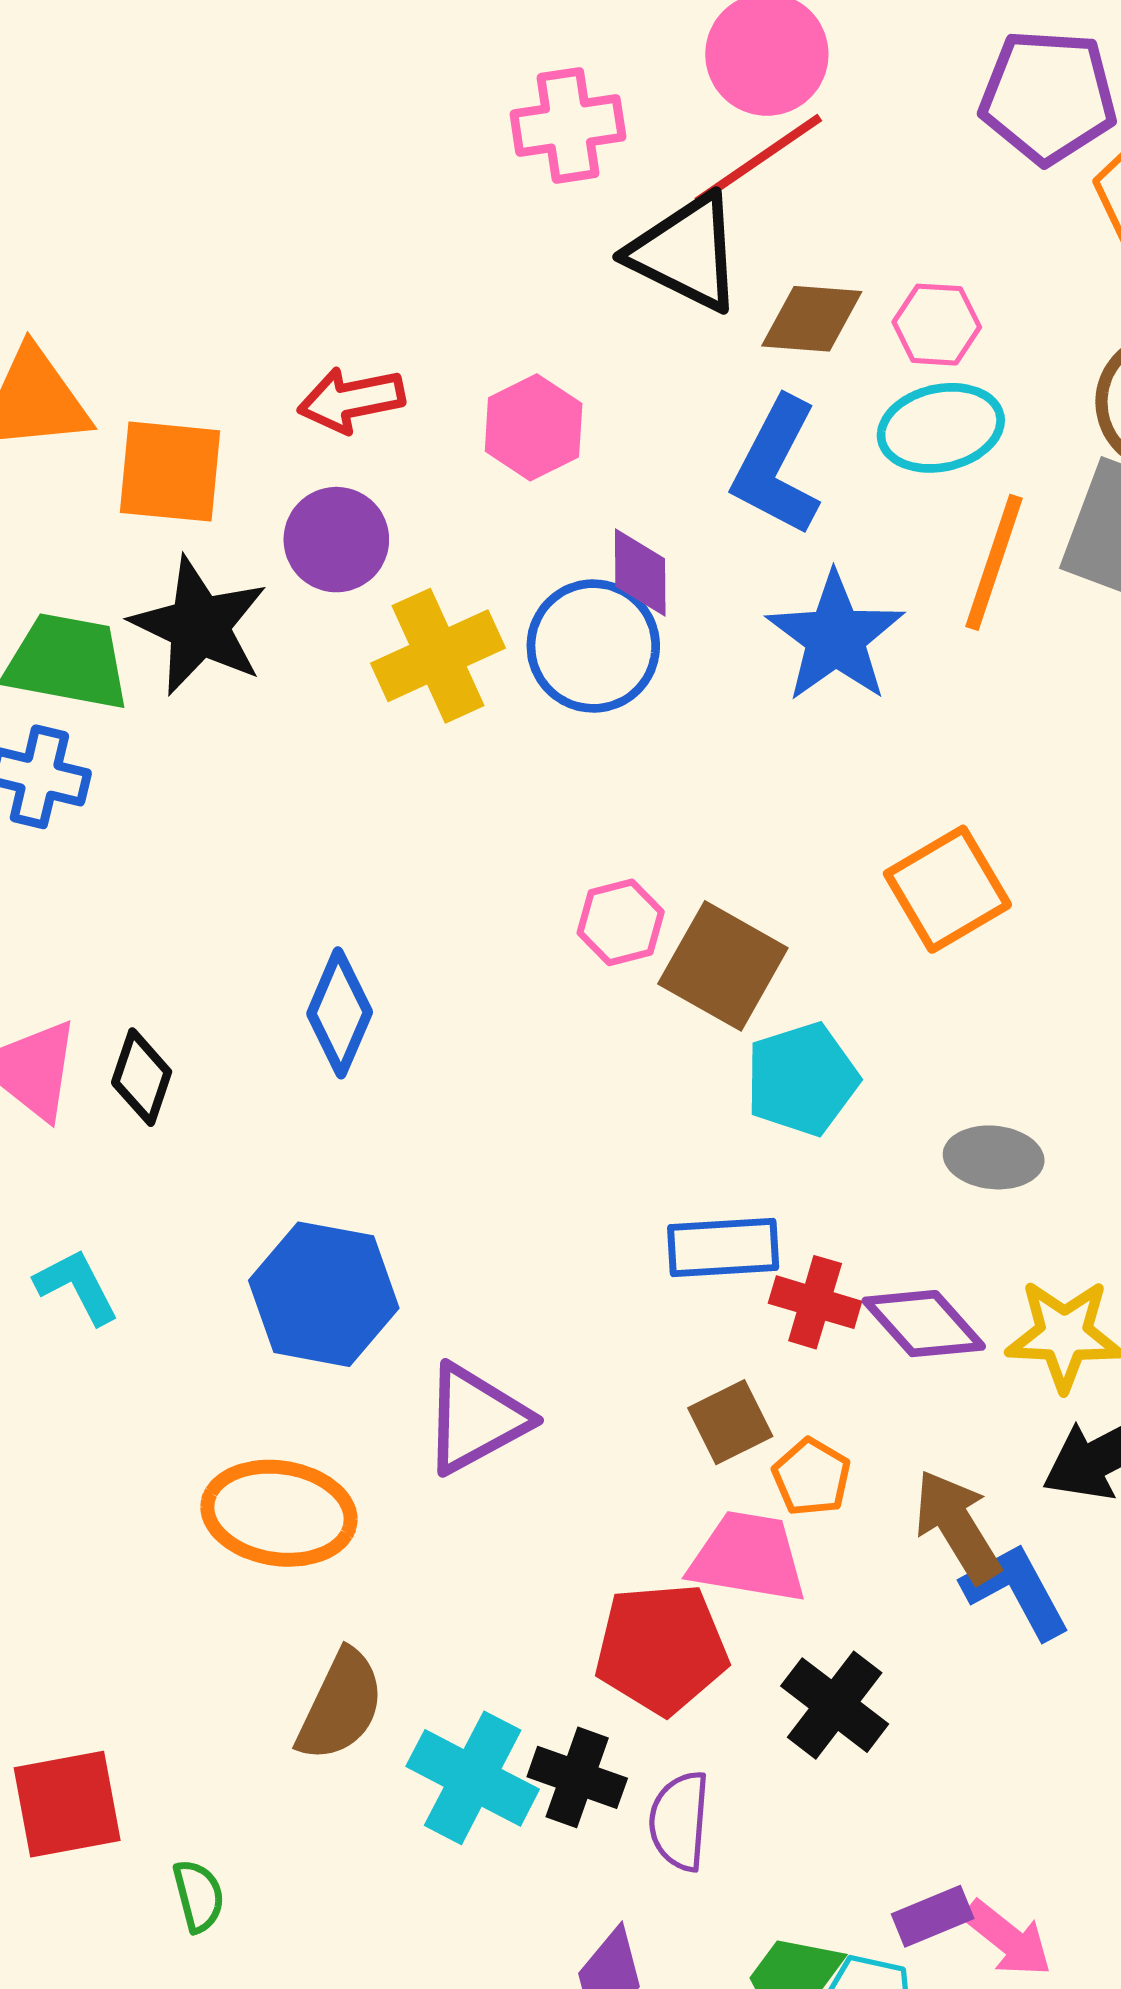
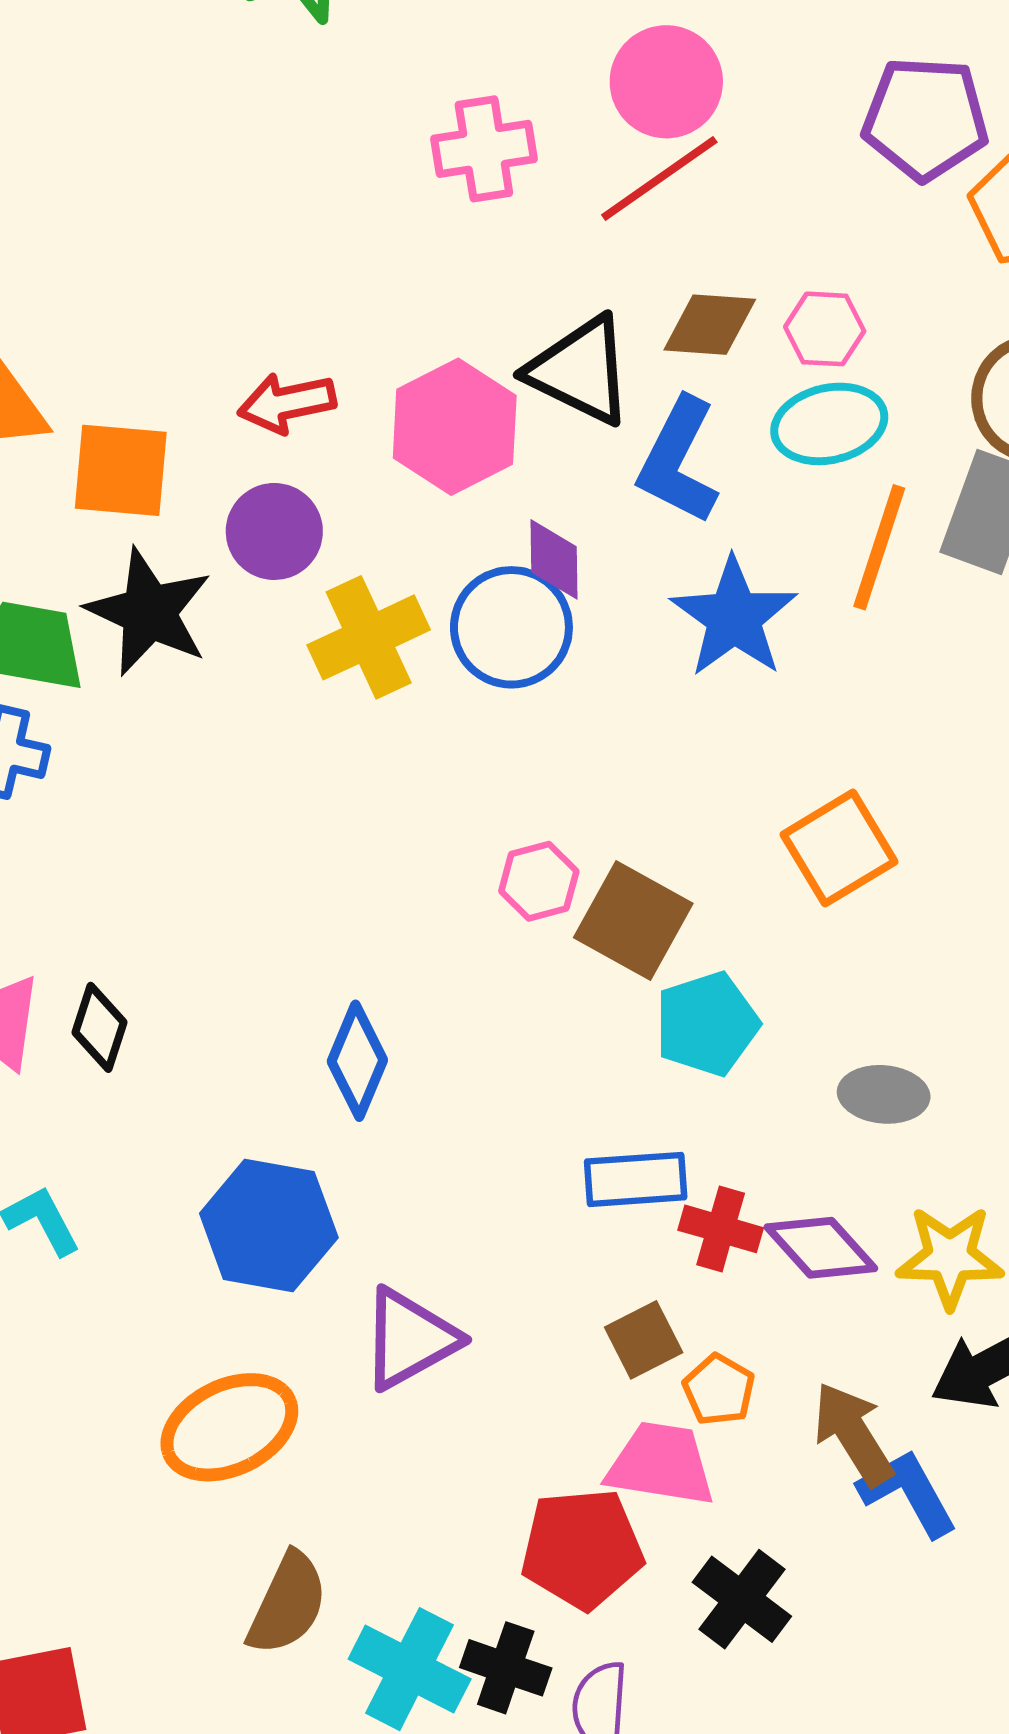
black triangle: (686, 253) -> (580, 371), moved
pink hexagon: (534, 427) -> (455, 427), size x1.4
blue diamond: (340, 1013) -> (357, 1061), moved
orange ellipse: (279, 1513) -> (229, 1427), turned -34

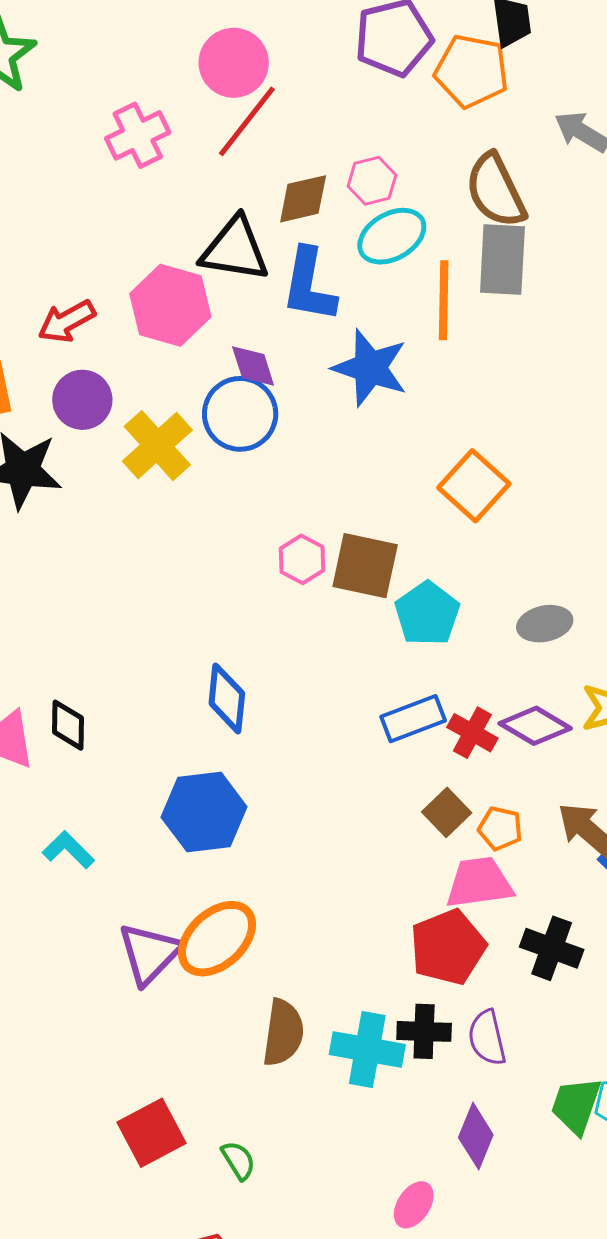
red cross: (721, 1229) -> (472, 733), turned 30
purple triangle: (409, 1339) -> (150, 953), moved

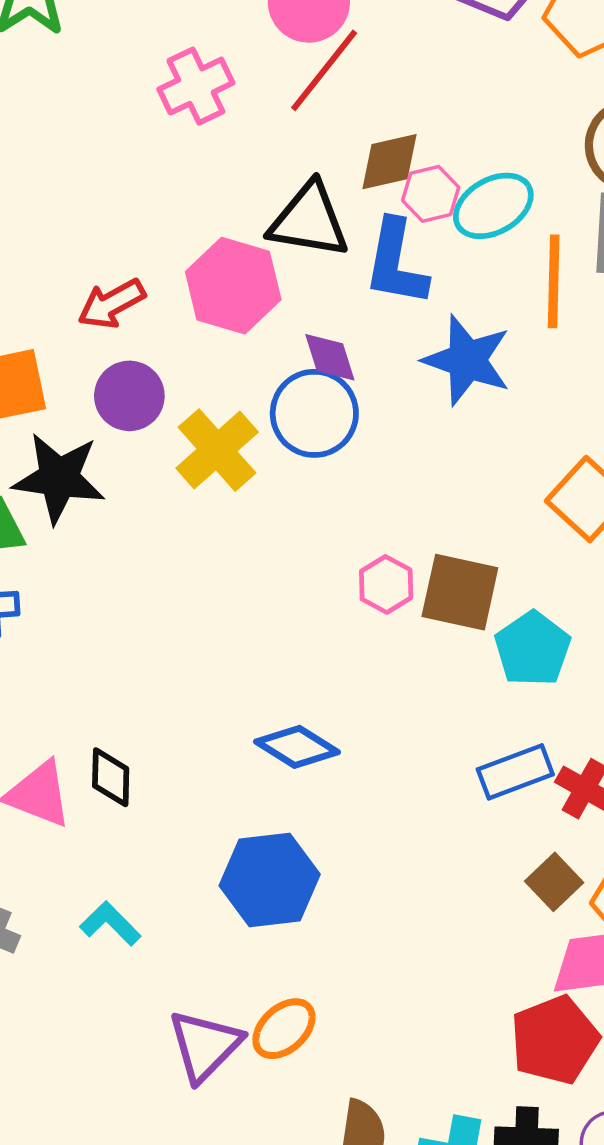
pink hexagon: (372, 181) -> (431, 194), moved
blue diamond: (227, 698) -> (297, 747), turned -64
orange ellipse: (217, 939) -> (284, 1029), size x0.7

